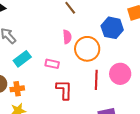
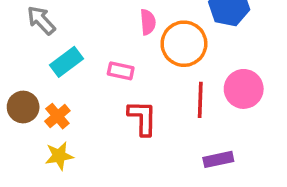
orange cross: (17, 89) -> (57, 116), turned -32

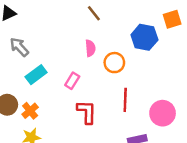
orange circle: (184, 44) -> (114, 63), size x0.7
pink rectangle: (121, 71) -> (72, 81), turned -70
pink circle: (244, 89) -> (163, 113), moved

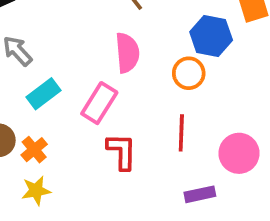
pink semicircle: (90, 48) -> (127, 53), size x1.5
orange circle: (114, 63) -> (189, 73), moved
pink rectangle: (72, 81) -> (99, 103), size x1.5

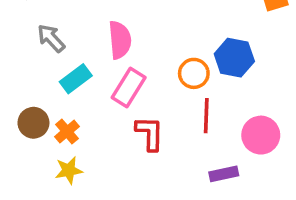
blue hexagon: (211, 36) -> (234, 58), moved
pink semicircle: (127, 53) -> (120, 40), moved
orange circle: (189, 73) -> (194, 73), moved

